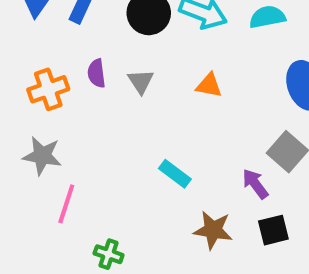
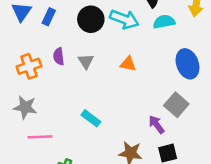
cyan rectangle: (175, 174) -> (91, 118), moved
pink line: (66, 204) -> (40, 137), turned 70

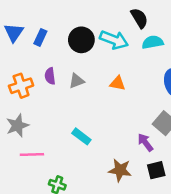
gray triangle: (86, 61) -> (77, 81), turned 42
gray star: (25, 107) -> (17, 126), turned -30

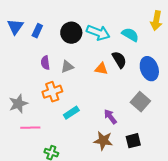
black semicircle: (139, 18) -> (119, 60), moved
cyan semicircle: (153, 42) -> (130, 35), turned 42
orange cross: (21, 86) -> (52, 92), moved
cyan rectangle: (81, 136) -> (71, 113), turned -70
purple arrow: (145, 142) -> (110, 117), moved

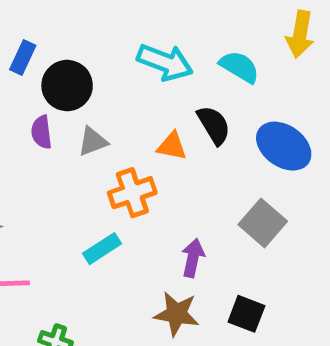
black circle: (71, 33) -> (67, 86), moved
blue ellipse: (149, 69) -> (284, 146), turned -35
orange cross: (52, 92) -> (132, 193), moved
purple arrow: (110, 117) -> (193, 258), turned 49
black square: (133, 141) -> (246, 314), turned 35

